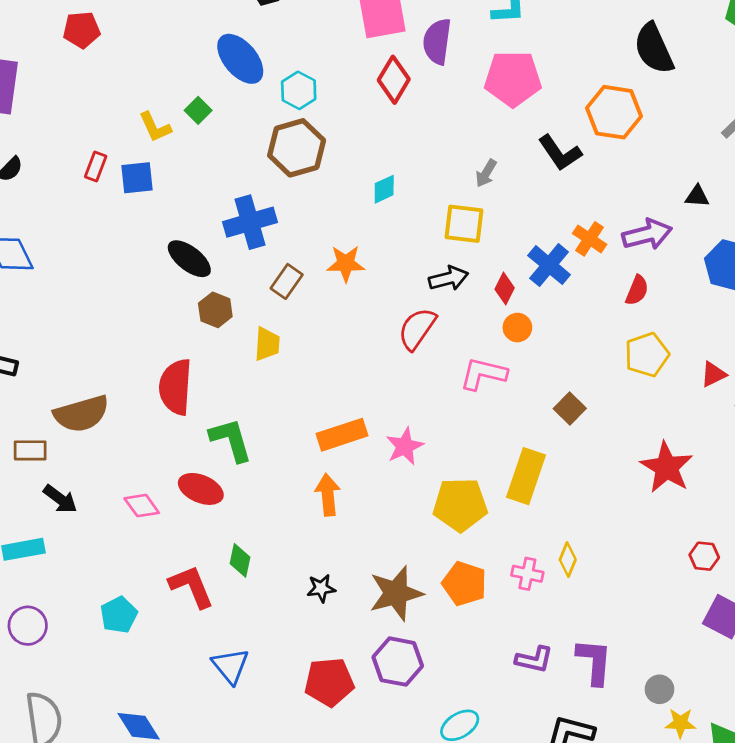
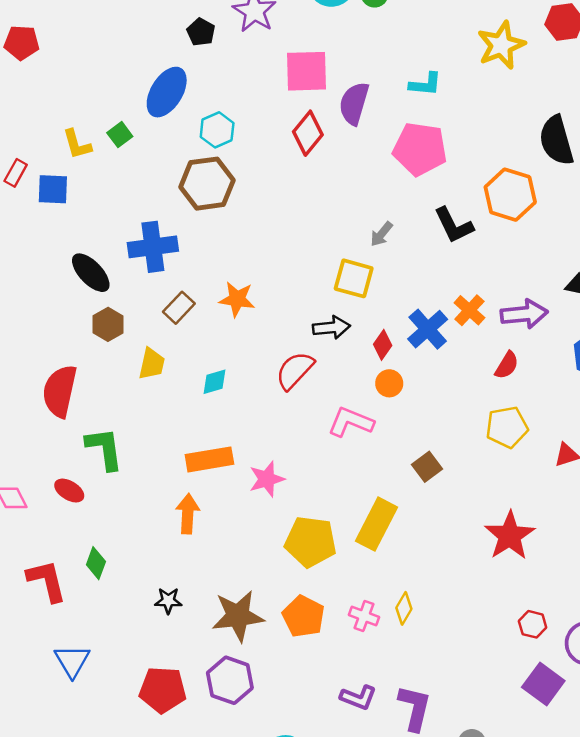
blue ellipse: (240, 59) -> (167, 92), turned 63
cyan diamond: (384, 189) -> (214, 382), moved
red ellipse: (201, 489) -> (69, 491), size x0.7

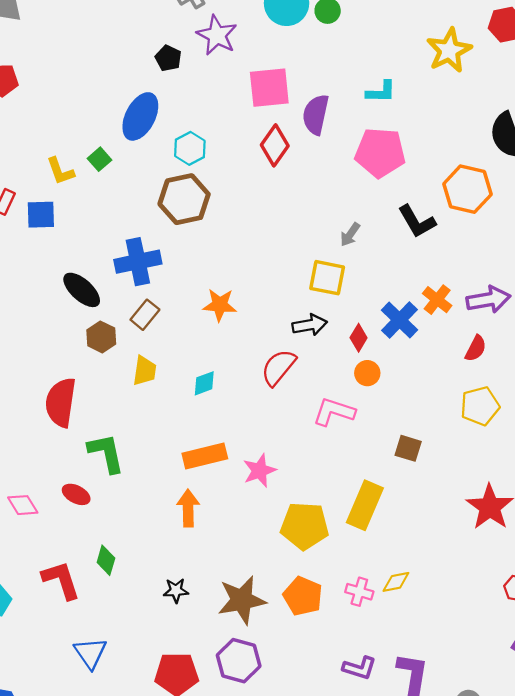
brown rectangle: (179, 308) -> (145, 315), moved
brown square: (427, 467) -> (408, 448), turned -32
yellow diamond: (404, 608) -> (396, 582), turned 52

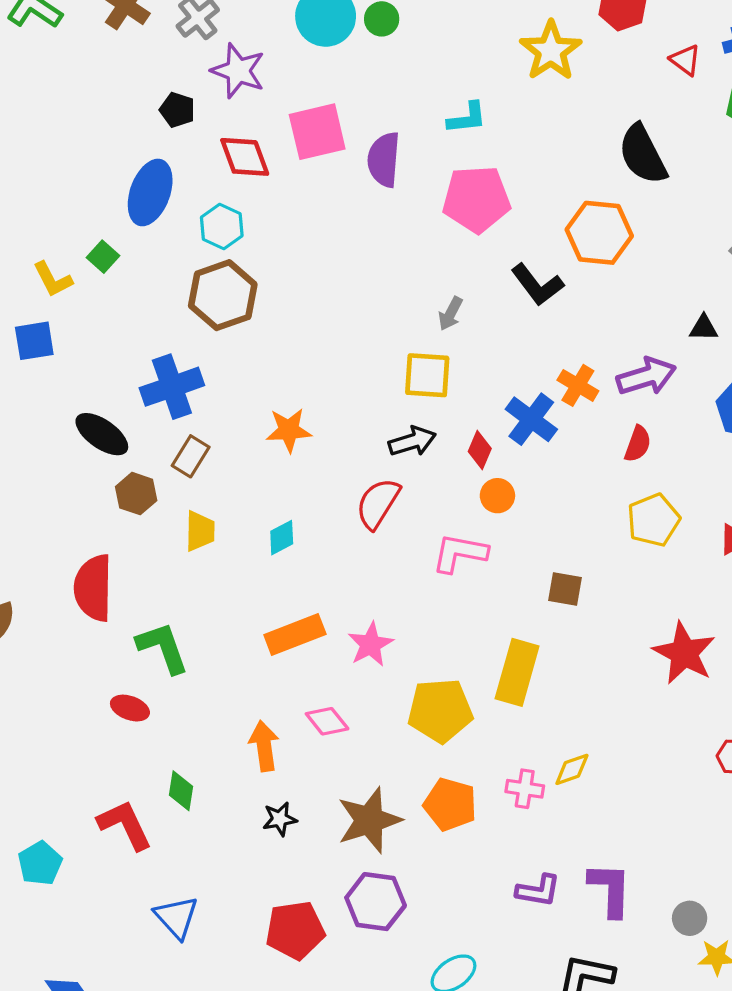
red diamond: (275, 145) -> (245, 157), moved, turned -48
pink diamond: (23, 505) -> (327, 721), moved
orange arrow: (188, 508) -> (264, 746), moved

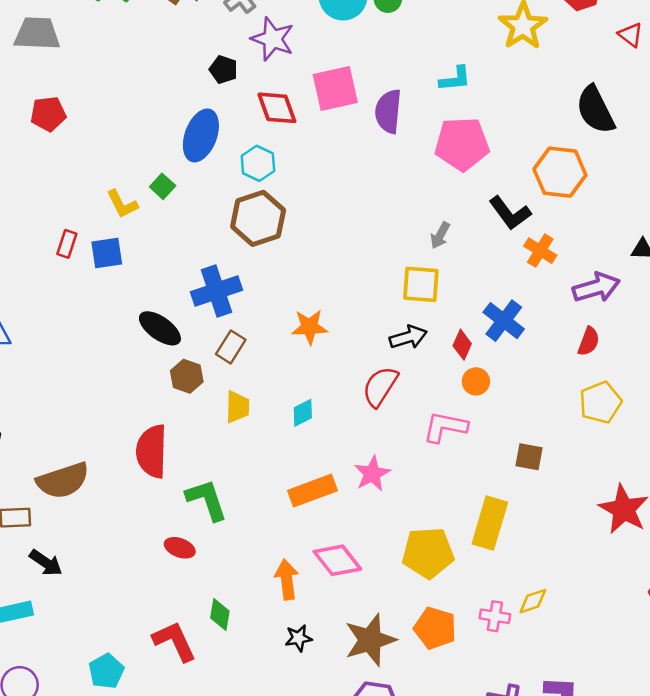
orange cross: (578, 385) -> (540, 251), moved
pink star: (370, 644) -> (372, 474), moved
pink diamond: (327, 721) -> (337, 560), size x1.4

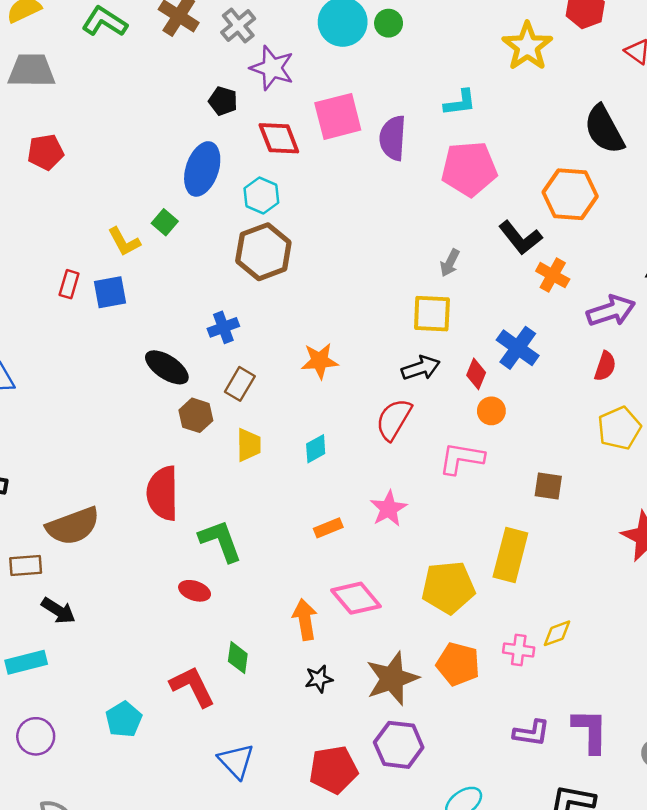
blue cross: (216, 291) -> (223, 327), size x0.6
orange rectangle: (313, 491) -> (328, 528), size x0.6

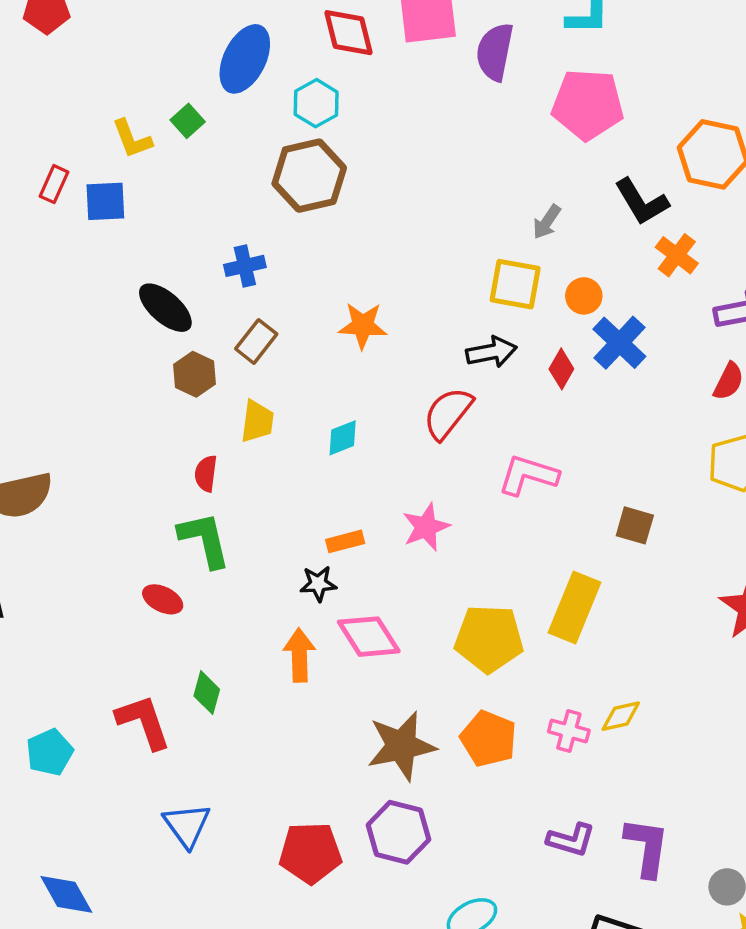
orange circle: (491, 411) -> (584, 296), moved
red semicircle: (163, 493) -> (206, 474), moved, size x0.5
black star: (319, 679) -> (318, 584), moved

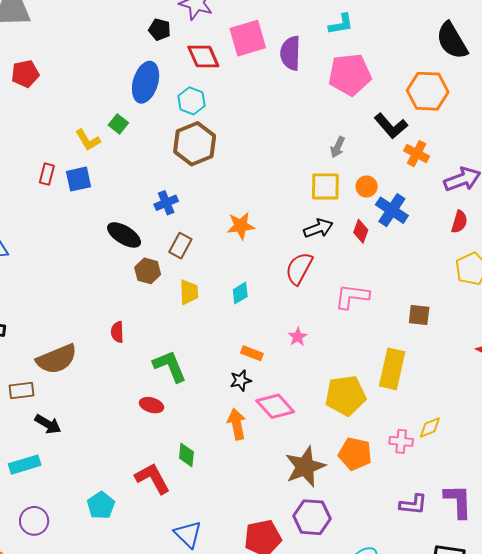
red semicircle: (206, 474) -> (117, 332), moved
pink star: (426, 527) -> (298, 337), size x0.7
orange rectangle: (345, 541) -> (252, 353), turned 45

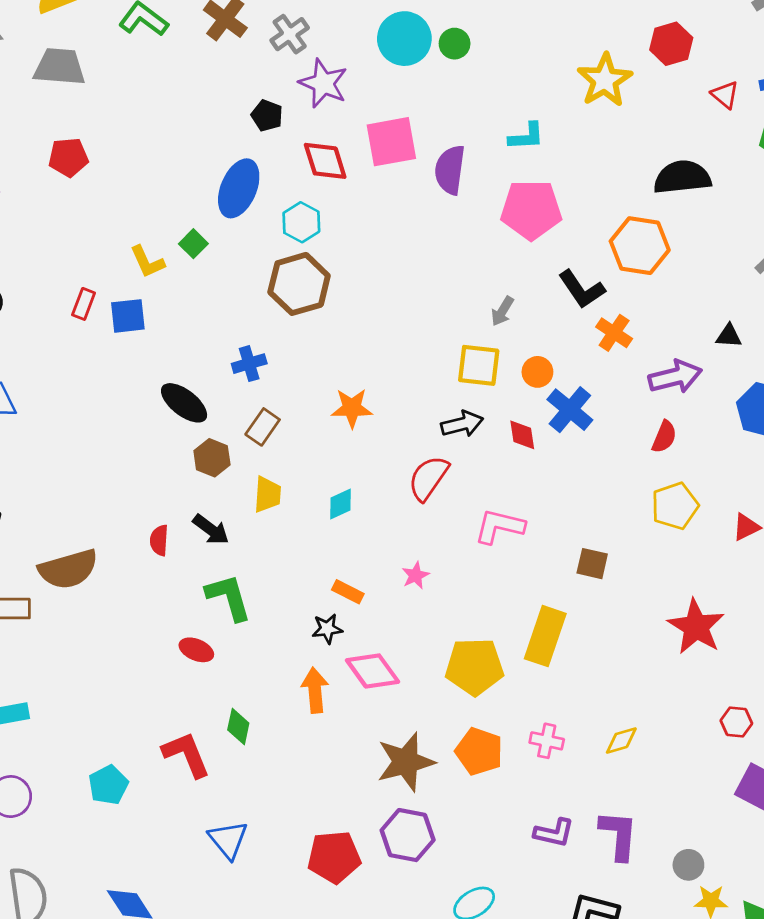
black semicircle: (452, 41) -> (682, 177), turned 108
red diamond: (361, 231) -> (522, 435), turned -35
black arrow: (48, 424) -> (211, 530), moved
yellow diamond: (430, 428) -> (621, 740), moved

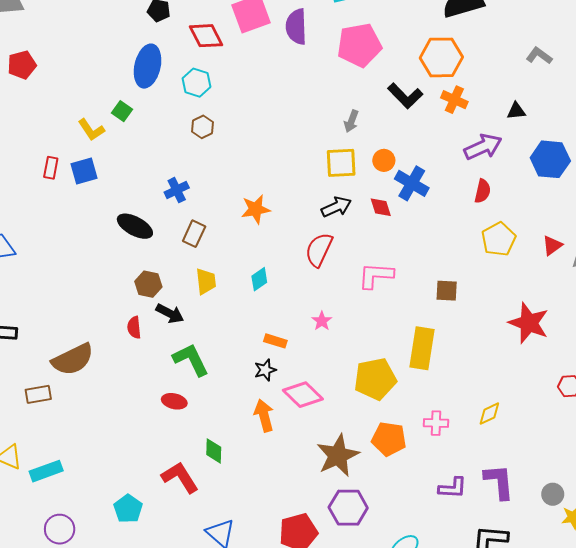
brown hexagon: (299, 284) -> (202, 127), size x0.5
orange cross: (614, 333) -> (454, 100), moved
brown hexagon: (212, 458) -> (148, 284), moved

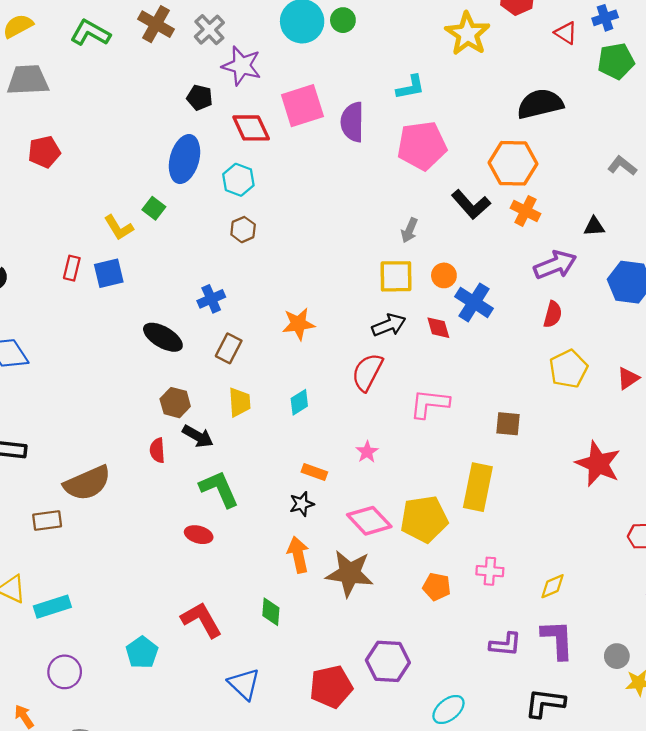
pink diamond: (303, 395) -> (369, 521), moved
yellow diamond: (489, 414) -> (553, 586), moved
orange pentagon: (389, 439) -> (437, 587), size x0.7
green diamond: (214, 451) -> (271, 612), moved
brown star: (338, 455) -> (350, 573), moved, turned 30

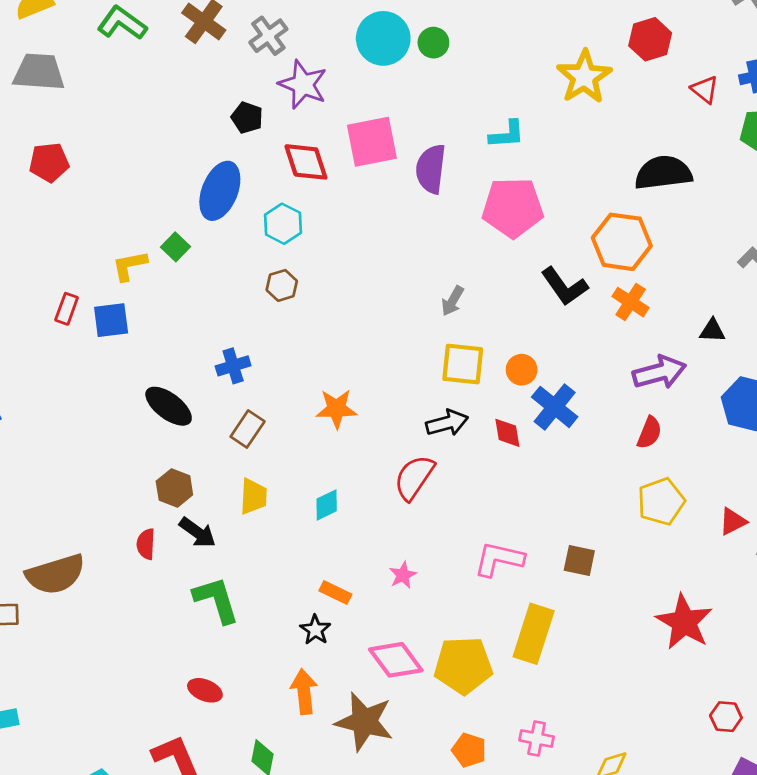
yellow L-shape: (119, 228) -> (130, 266), turned 104
gray arrow: (409, 230) -> (453, 301), moved
pink L-shape: (429, 404) -> (499, 559), moved
black star: (302, 504) -> (315, 630), turned -30
red ellipse: (199, 535) -> (205, 690), moved

